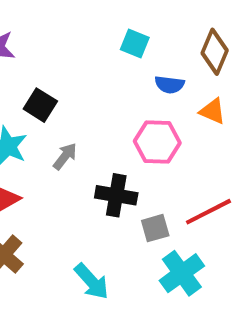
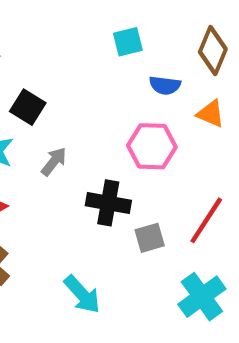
cyan square: (135, 44) -> (128, 42), turned -36
red line: (208, 212) -> (206, 220), turned -30
cyan cross: (182, 273) -> (202, 297), moved

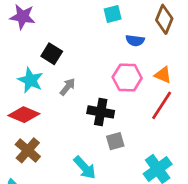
orange triangle: (211, 114) -> (163, 75), moved
red line: (206, 220) -> (162, 105), moved
gray square: (150, 238) -> (115, 141), moved

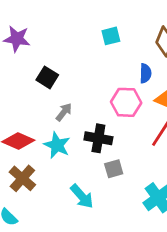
blue semicircle: (135, 40) -> (145, 73), moved, turned -96
cyan star: (30, 80) -> (57, 145), moved

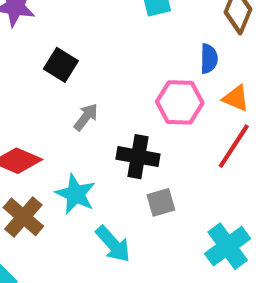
cyan star: (57, 145) -> (76, 194), moved

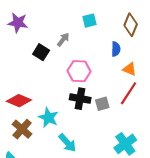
pink hexagon: (180, 102) -> (79, 71), moved
gray arrow: (86, 117) -> (63, 40), moved
gray square: (161, 202) -> (102, 104), moved

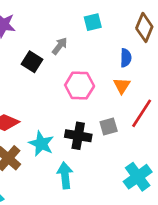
orange triangle: (130, 69) -> (122, 86), moved, turned 40
black cross: (80, 99) -> (78, 136), moved
cyan arrow: (67, 143) -> (65, 175), turned -144

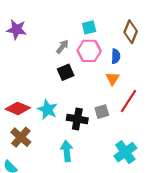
black square: (32, 62) -> (66, 72), moved, turned 35
pink hexagon: (80, 86) -> (89, 51), moved
cyan star: (41, 144) -> (48, 109), moved

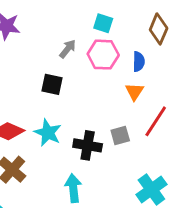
cyan square: (89, 27) -> (103, 23), turned 32
black square: (66, 72) -> (52, 84), moved, turned 35

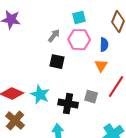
cyan square: (103, 23) -> (79, 18), turned -32
black square: (52, 84) -> (57, 62), moved
gray square: (120, 136) -> (91, 97), turned 32

